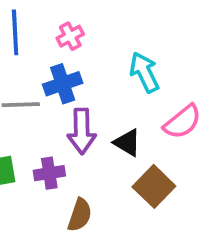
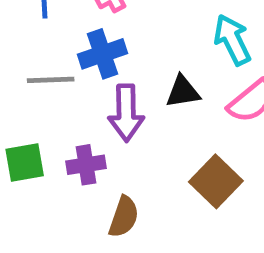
cyan arrow: (144, 72) -> (232, 40), moved
black triangle: (127, 143) -> (183, 92), moved, turned -40

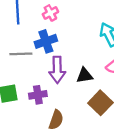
black triangle: (183, 92) -> (85, 75), moved

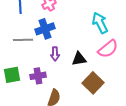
purple arrow: (57, 70) -> (55, 54), size x0.6

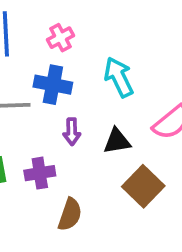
cyan arrow: (100, 23) -> (119, 77), moved
blue cross: (45, 29) -> (53, 85), turned 30

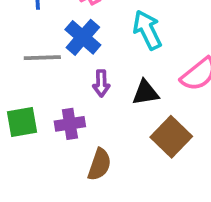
blue cross: (53, 85) -> (83, 37), turned 30

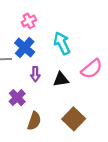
purple cross: (70, 124) -> (17, 98), turned -35
brown square: (171, 137) -> (74, 119), moved

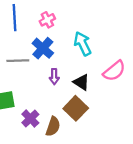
black triangle: (61, 79) -> (81, 82), turned 42
purple cross: (17, 98) -> (30, 119), moved
brown square: (74, 119) -> (76, 108), moved

